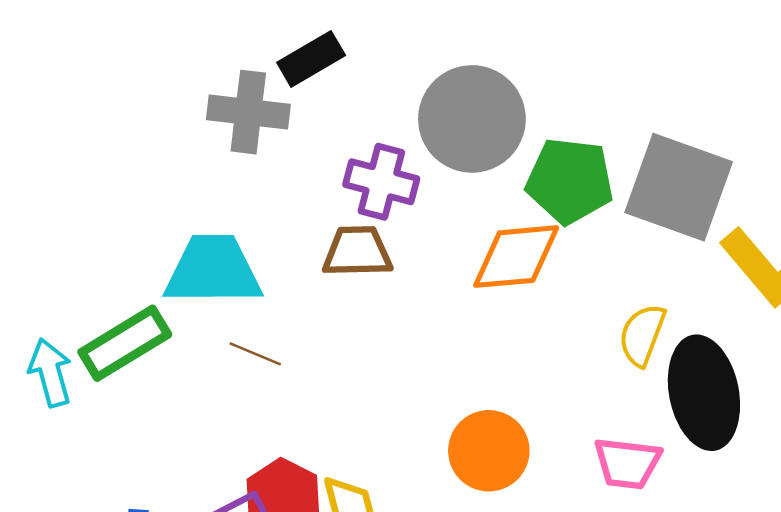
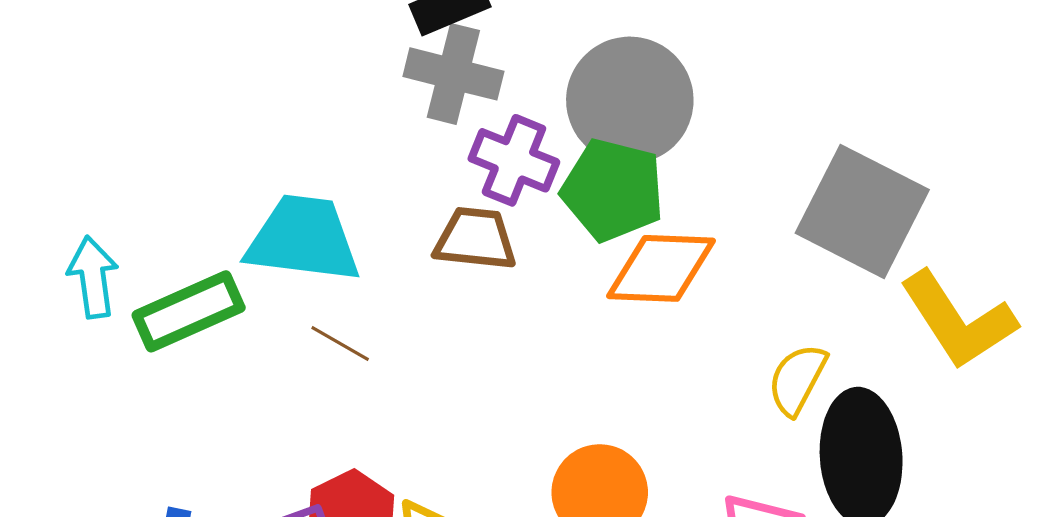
gray cross: (248, 112) -> (453, 74), moved
green pentagon: (570, 181) -> (613, 190), moved
cyan arrow: (50, 373) -> (93, 277), moved

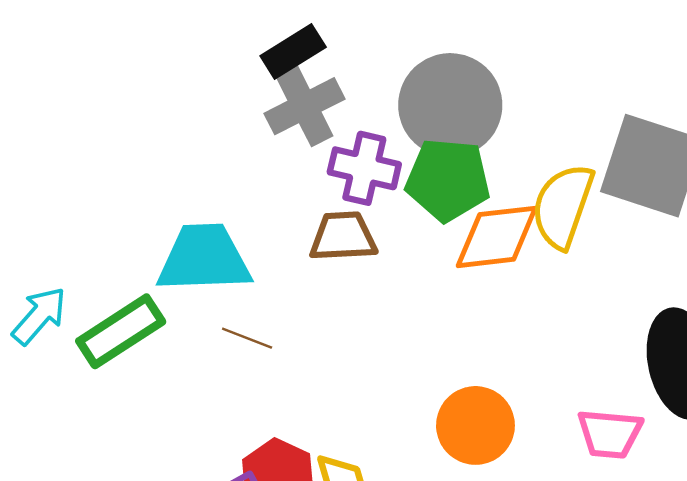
gray cross: (453, 74) -> (304, 106), turned -32
cyan arrow: (93, 277) -> (39, 316), turned 58
yellow semicircle: (797, 379) -> (563, 206), moved, size x1.4

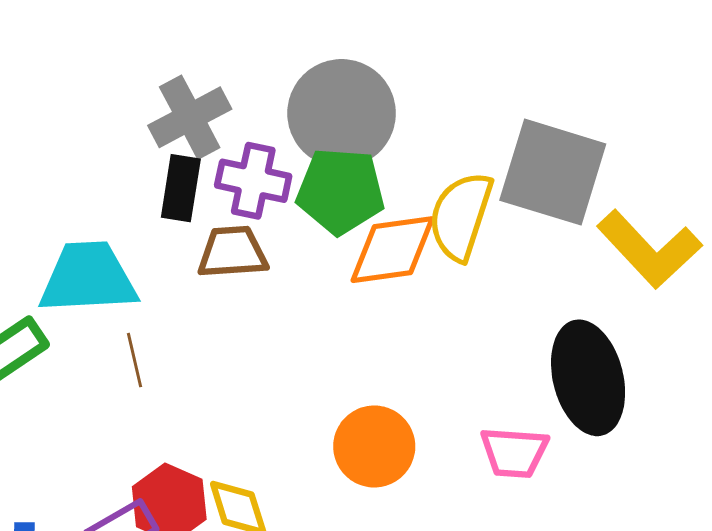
black rectangle: (293, 51) -> (181, 188), moved, turned -48
brown line: (247, 338) -> (135, 360), turned 57

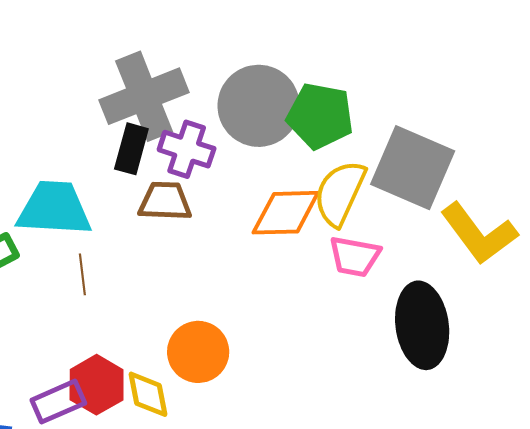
gray cross: (190, 117) -> (144, 96), size x1.4
green pentagon: (340, 191) -> (320, 116), moved
orange circle: (374, 446) -> (198, 352), moved
pink trapezoid: (514, 452) -> (355, 256), moved

